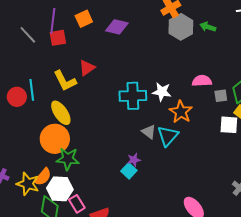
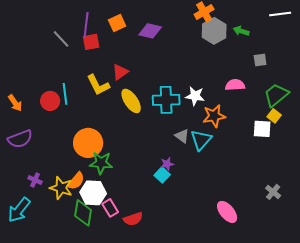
gray square: (221, 96) -> (260, 60), moved
orange star: (181, 112) -> (214, 116), turned 30
yellow ellipse: (61, 113) -> (131, 101), moved

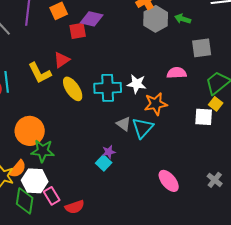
red square: (91, 42) -> (78, 31), moved
gray square: (260, 60) -> (202, 48), size x1.5
pink ellipse: (227, 212) -> (169, 181), moved

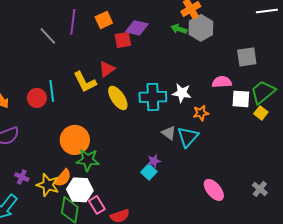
green arrow: (183, 19) -> (179, 29), moved
orange star: (156, 104) -> (201, 113), size x0.7
white square: (204, 117) -> (241, 99), moved

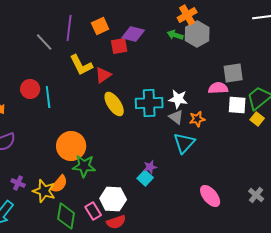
gray square: (247, 57) -> (233, 73), moved
yellow L-shape: (85, 82) -> (81, 65), moved
red circle: (37, 98) -> (30, 89), moved
gray triangle: (169, 133) -> (176, 117), moved
white hexagon: (80, 190) -> (113, 199), moved

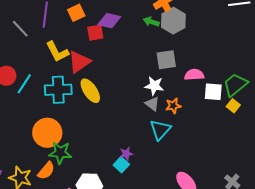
gray square: (233, 73) -> (166, 60), moved
red triangle: (103, 75) -> (79, 62), size x1.4
cyan line: (48, 97) -> (24, 84), turned 40
cyan cross: (149, 103) -> (58, 90), moved
orange semicircle: (59, 184) -> (46, 171), moved

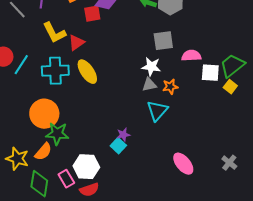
red triangle: (79, 62) -> (76, 43), size x0.7
gray triangle: (152, 104) -> (149, 85), turned -49

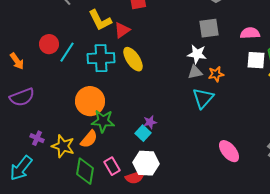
pink semicircle: (191, 56) -> (250, 33), moved
purple star: (123, 135) -> (150, 122), moved
cyan square: (118, 146) -> (143, 133), moved
white hexagon: (86, 167) -> (146, 163), moved

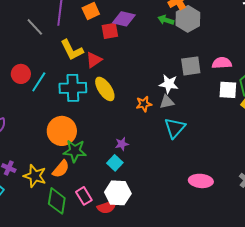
gray square: (209, 28) -> (191, 66), moved
orange star: (216, 74) -> (144, 104), moved
purple star: (150, 122) -> (122, 144), moved
pink ellipse: (229, 151) -> (201, 181), turned -45

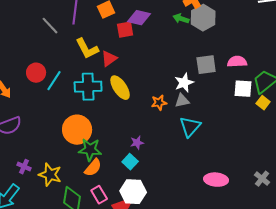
white star: (169, 84) -> (184, 83), turned -30
orange semicircle: (61, 169) -> (93, 168), moved

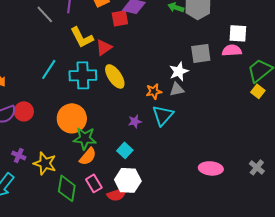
red circle: (36, 73) -> (24, 111), moved
white square: (243, 89) -> (238, 33), moved
cyan triangle: (190, 127) -> (163, 115), moved
purple star: (137, 143) -> (135, 121), moved

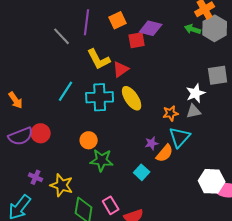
orange circle: (72, 118) -> (89, 140), size x0.6
orange semicircle: (88, 156) -> (165, 153), moved
white hexagon: (128, 180) -> (212, 181), moved

